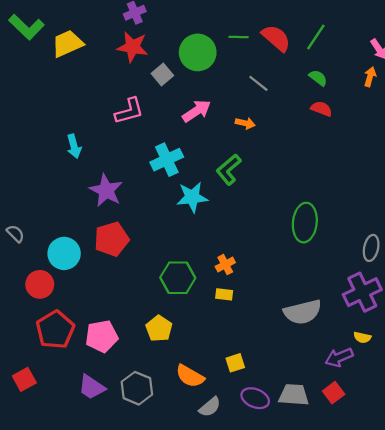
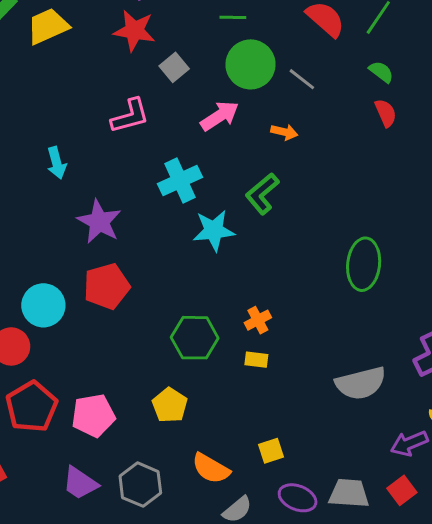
green line: (239, 37) -> (233, 17), moved
green circle: (198, 52) -> (251, 64), moved
red semicircle: (321, 109) -> (386, 113), turned 45

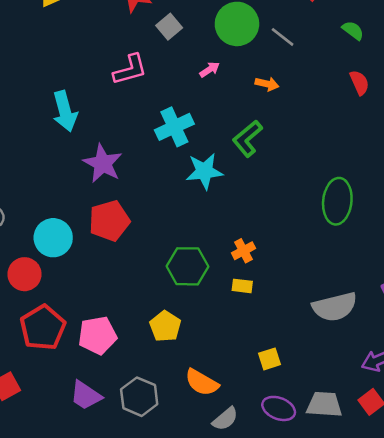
red semicircle: (386, 113) -> (359, 83), moved
pink arrow: (220, 116) -> (210, 70), size x0.6
cyan arrow: (57, 163) -> (65, 111), size x1.4
yellow square: (271, 451) -> (270, 359), moved

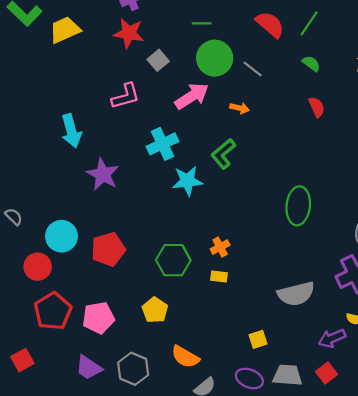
pink arrow: (210, 70) -> (192, 96), size x2.0
red pentagon: (109, 221) -> (108, 249), moved
yellow square: (270, 359) -> (258, 339), moved

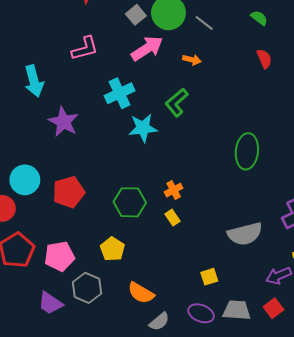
gray square: (158, 60) -> (136, 15), moved
yellow rectangle: (219, 276) -> (173, 218), turned 49
gray hexagon: (133, 369) -> (87, 288), moved

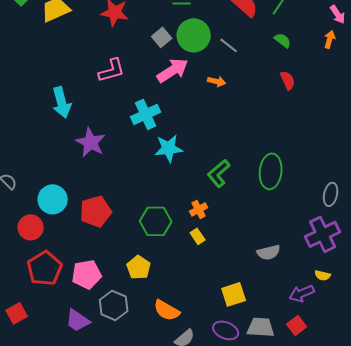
green L-shape: (177, 102) -> (219, 173), moved
gray semicircle: (245, 234) -> (269, 252), size x0.7
yellow square: (209, 277) -> (234, 294), size x1.4

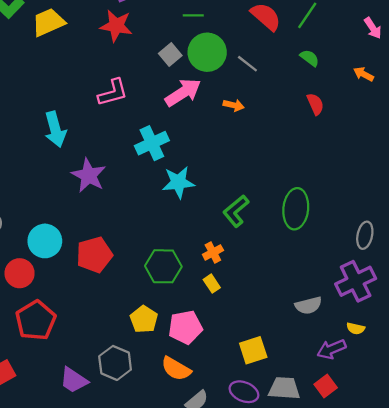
orange arrow: (330, 39) -> (364, 74), moved, turned -78
gray semicircle: (269, 252) -> (308, 305), moved
pink pentagon: (87, 274) -> (185, 327), moved

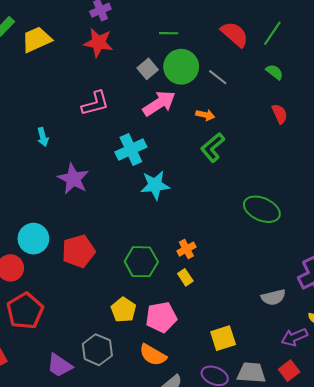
cyan arrow: (55, 129) -> (43, 137), size x0.6
green ellipse: (296, 209) -> (262, 209), turned -72
green L-shape: (236, 211) -> (213, 147), moved

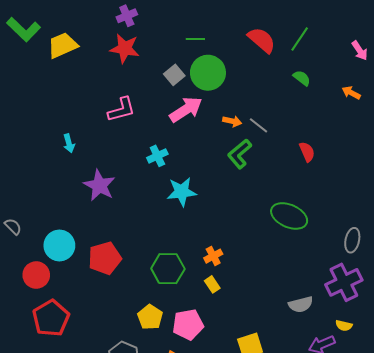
gray line: (218, 77) -> (259, 125), moved
red semicircle: (280, 114) -> (307, 152), moved
cyan cross: (131, 150) -> (157, 156), size x0.7

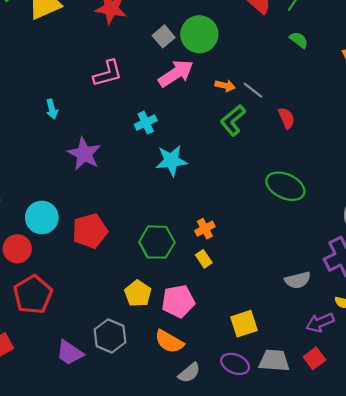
red semicircle: (307, 152) -> (287, 118), moved

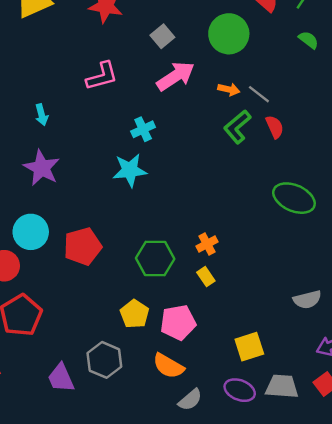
green circle: (199, 34) -> (229, 34), moved
red semicircle: (287, 118) -> (275, 127), moved
purple star: (84, 154) -> (42, 168), moved
cyan star: (171, 161) -> (130, 170), moved
purple trapezoid: (70, 353) -> (61, 378), turned 32

